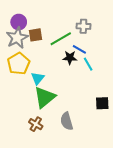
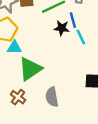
blue line: (79, 49) -> (73, 20), turned 40
cyan triangle: (38, 78) -> (14, 48), moved, turned 48

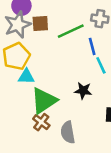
black star: (62, 28) -> (83, 91), moved
brown cross: (18, 97) -> (41, 122), moved

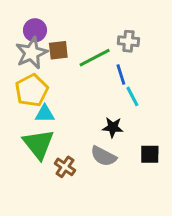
green triangle: (44, 101) -> (38, 144), moved, turned -32
gray semicircle: (68, 132) -> (103, 156), moved, turned -50

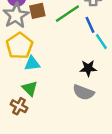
green triangle: (38, 144) -> (30, 88), size x0.6
brown cross: (65, 167) -> (19, 106), moved

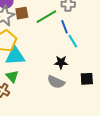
cyan triangle: (32, 63) -> (15, 56), size x1.5

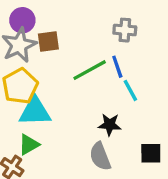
green line: (46, 17) -> (90, 70), moved
green triangle: (12, 76) -> (29, 145), turned 40
gray semicircle: (56, 82) -> (100, 156), turned 42

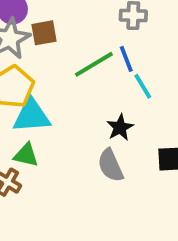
black star: (110, 125) -> (120, 128), turned -30
green triangle: (29, 145) -> (26, 155), turned 45

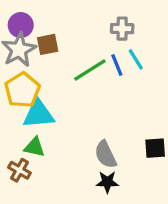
cyan line: (143, 86) -> (136, 59), moved
black star: (120, 128) -> (107, 182), moved, turned 30

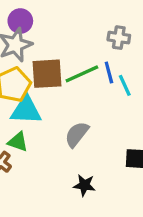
brown square: (48, 44) -> (47, 74), moved, size x1.5
cyan line: (136, 59) -> (125, 85), moved
gray semicircle: (105, 154) -> (77, 134), moved, turned 56

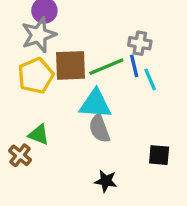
gray cross: (119, 38) -> (140, 43), moved
cyan triangle: (26, 110) -> (95, 104), moved
gray semicircle: (77, 134) -> (99, 128), turned -60

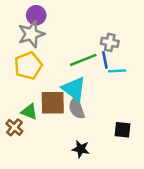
brown square: (70, 65) -> (53, 103), moved
cyan line: (150, 79) -> (117, 71), turned -72
cyan triangle: (95, 104) -> (74, 89), turned 32

